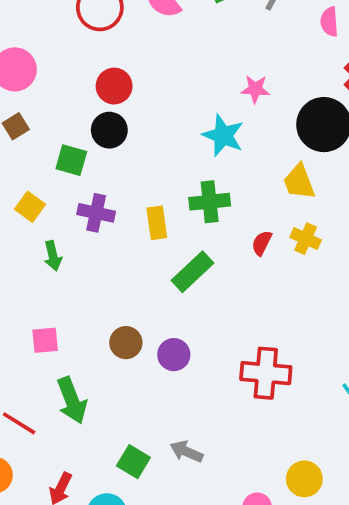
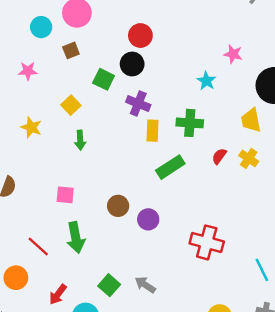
cyan star: (223, 135) -> (206, 81), size x0.7
purple cross: (96, 213) -> (138, 103), moved

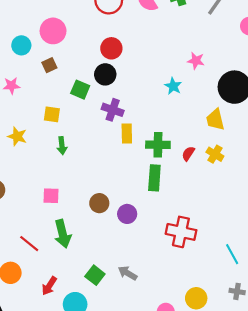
yellow square: (71, 105) -> (52, 114), turned -35
green cross: (190, 123) -> (158, 145), moved
green rectangle: (170, 167) -> (154, 178), moved, turned -50

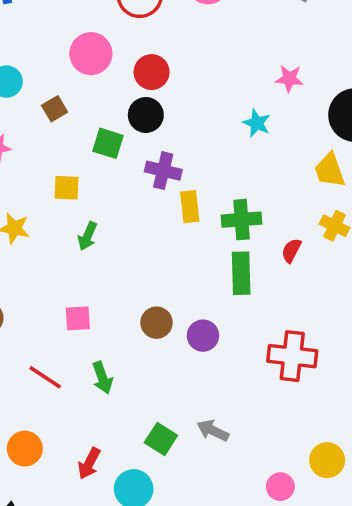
pink circle: (53, 31) -> (91, 54), moved
green arrow: (62, 146) -> (87, 236), turned 35
red semicircle: (188, 154) -> (291, 250), moved
green arrow: (63, 234) -> (102, 378), size x0.7
red line: (29, 244) -> (45, 377), moved

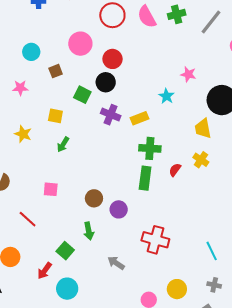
yellow rectangle: (190, 207) -> (139, 118), moved, turned 66
red cross: (292, 356) -> (155, 240), moved
green arrow: (102, 378) -> (89, 231), moved
green square: (161, 439) -> (65, 251), moved

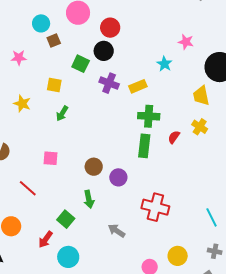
cyan circle: (31, 52) -> (41, 23), moved

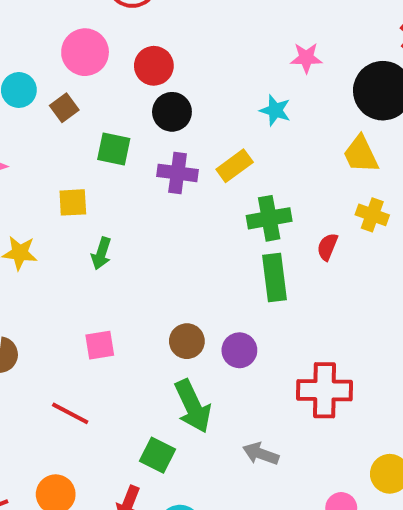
brown square: (54, 40) -> (64, 108), moved
black circle: (104, 51) -> (172, 112), moved
green arrow: (89, 199) -> (193, 406), size x1.5

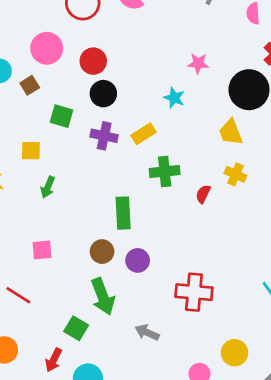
green rectangle: (275, 277) -> (123, 213), moved

